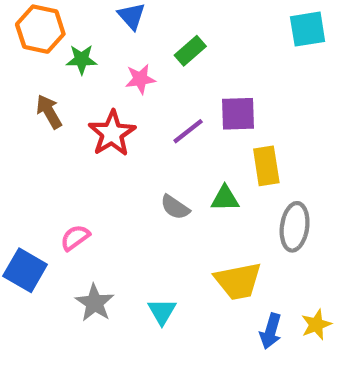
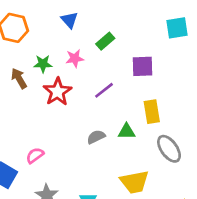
green star: (82, 59) -> (43, 64), moved
purple square: (238, 114) -> (142, 66), moved
gray semicircle: (175, 207) -> (96, 137), turned 120
gray ellipse: (295, 227) -> (169, 149), turned -44

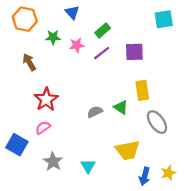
green star: (43, 64) -> (53, 37), moved
purple line: (104, 90) -> (102, 53), moved
red star: (57, 92) -> (46, 99), moved
green triangle: (127, 131) -> (121, 107), turned 35

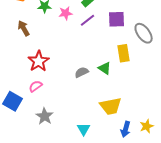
gray ellipse: (157, 122) -> (144, 33), moved
cyan triangle: (88, 166) -> (84, 129), moved

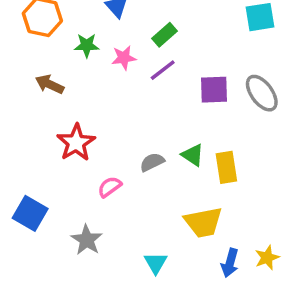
purple square: (117, 19) -> (214, 90), moved
brown arrow: (24, 28) -> (50, 84), turned -35
yellow rectangle: (124, 53) -> (226, 167), moved
pink semicircle: (36, 86) -> (110, 187), moved

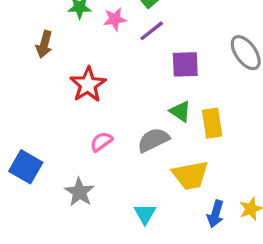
brown arrow: (50, 84) -> (44, 44), turned -100
purple square: (214, 90) -> (185, 64), moved
red star: (76, 143) -> (88, 85), moved
gray semicircle: (152, 162) -> (153, 140), moved, size x1.4

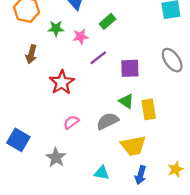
purple line: (152, 31) -> (98, 58), moved
cyan triangle: (145, 214) -> (102, 173), turned -49
blue arrow: (216, 214) -> (140, 175), moved

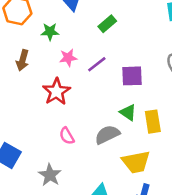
pink star: (81, 37) -> (68, 58), moved
pink semicircle: (71, 122) -> (67, 136), turned -84

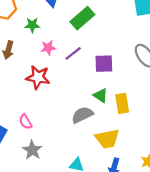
green rectangle: (107, 24) -> (82, 18), size x1.5
red star: (56, 92) -> (38, 77), turned -30
pink semicircle: (67, 136) -> (25, 122), moved

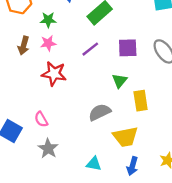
pink star: (48, 48) -> (48, 43), moved
purple square: (104, 64) -> (128, 48), moved
green triangle: (101, 95) -> (120, 81), moved, turned 35

